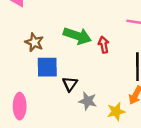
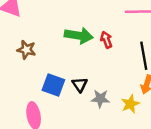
brown star: (34, 42) -> (26, 50), moved
blue square: (47, 67) -> (53, 85), moved, turned 30

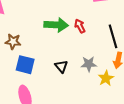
blue square: (53, 85) -> (25, 65), moved
gray star: (100, 99) -> (89, 64), moved

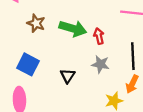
brown star: (13, 42) -> (36, 23), moved
gray star: (89, 64) -> (100, 64), moved

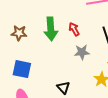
green arrow: (73, 28) -> (51, 29), turned 85
black triangle: (68, 76) -> (63, 88), moved

